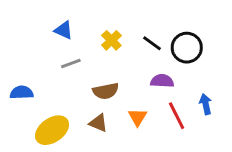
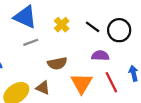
blue triangle: (64, 30) -> (25, 17), size x1.6
orange triangle: (137, 117) -> (82, 83), size x1.5
brown triangle: (98, 123) -> (43, 88), moved

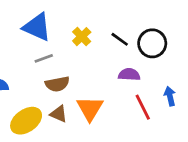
brown semicircle: (57, 63) -> (57, 84), moved
orange triangle: (82, 83) -> (90, 108), moved

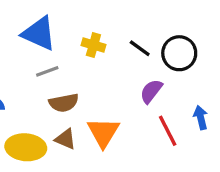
yellow cross: (82, 37) -> (93, 45), turned -30
purple semicircle: (129, 75) -> (151, 91), turned -55
yellow ellipse: (26, 121) -> (26, 147), turned 40

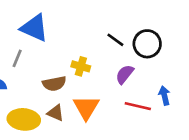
yellow cross: (93, 45) -> (81, 66), moved
gray line: (47, 71) -> (17, 58), moved, turned -48
red line: (168, 131) -> (138, 106), turned -50

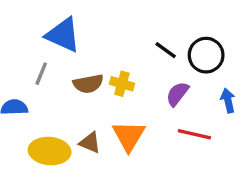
brown semicircle: (54, 84) -> (88, 84), moved
blue arrow: (164, 96) -> (228, 101), moved

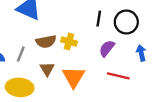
black line: (166, 50) -> (99, 19), turned 63
gray line: (41, 74) -> (21, 54), moved
brown triangle: (90, 143) -> (47, 69), moved, turned 35

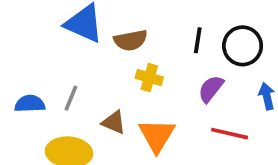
brown semicircle: (46, 42) -> (131, 40), moved
brown triangle: (47, 69) -> (114, 122), turned -35

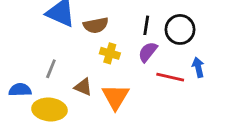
purple semicircle: (211, 89) -> (148, 52), moved
blue semicircle: (30, 104) -> (20, 90), moved
red line: (229, 134) -> (170, 77), moved

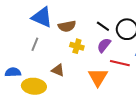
black line: (146, 25) -> (103, 26), turned -64
gray line: (51, 69) -> (35, 44), moved
orange triangle: (115, 97) -> (98, 77), moved

